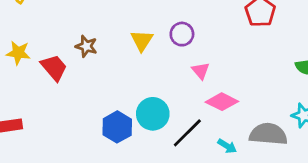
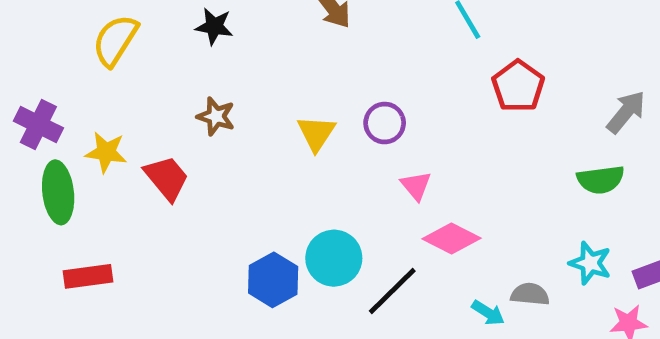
brown star: (86, 46) -> (216, 116), moved
gray semicircle: (268, 134) -> (530, 294), size x0.6
cyan arrow: (227, 146) -> (488, 313), moved

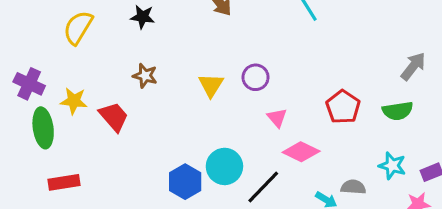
red pentagon: (518, 86) -> (343, 107), moved

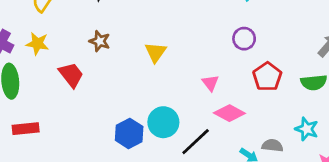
purple circle: (256, 77) -> (244, 39), moved
yellow star: (74, 101) -> (37, 44), moved

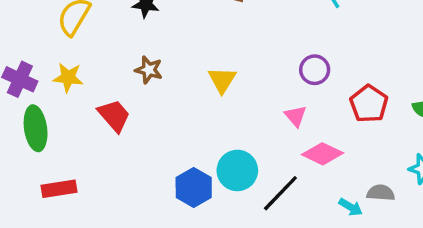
purple circle: (244, 39) -> (315, 70), moved

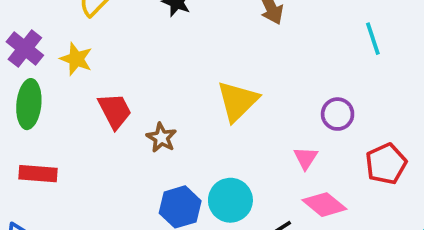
brown star: (149, 70) -> (161, 138), moved
yellow triangle: (222, 80) -> (238, 101), size x1.4

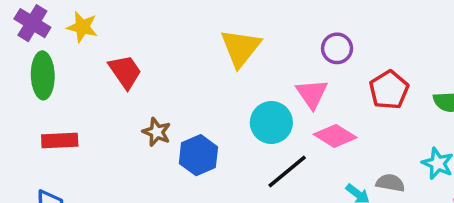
brown star: (161, 138) -> (157, 132), moved
pink triangle: (306, 158) -> (312, 94), size x1.4
cyan circle: (230, 200) -> (271, 123), moved

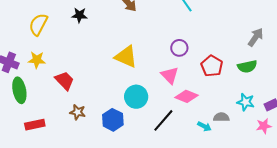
yellow triangle: (241, 48) -> (126, 57), turned -35
cyan circle: (271, 123) -> (136, 97), moved
brown star: (157, 132) -> (78, 112), moved

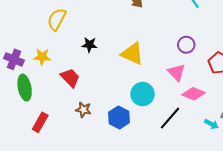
black star: (79, 15) -> (89, 45), moved
yellow semicircle: (38, 24) -> (57, 19), moved
red rectangle: (35, 125) -> (40, 122), turned -48

